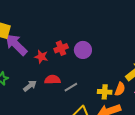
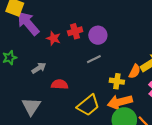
red semicircle: (52, 80) -> (60, 84), moved
gray line: (71, 87) -> (94, 59), moved
orange semicircle: (120, 89) -> (135, 71), moved

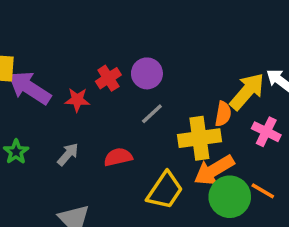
yellow cross: (117, 81) -> (199, 138), size x1.6
red semicircle: (60, 84) -> (118, 157), moved

